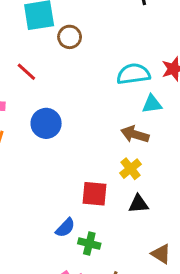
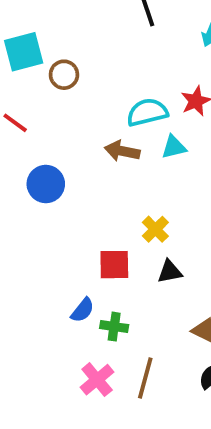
brown arrow: (135, 134) -> (122, 151), moved

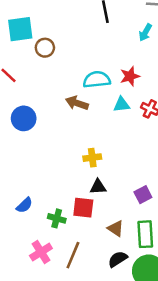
cyan triangle: (174, 147) -> (122, 105), moved
yellow cross: (155, 229) -> (92, 158), turned 30
red square: (114, 265) -> (83, 208), moved
blue semicircle: (83, 310) -> (24, 205), moved

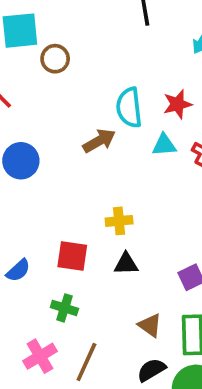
cyan semicircle: (97, 80) -> (129, 108), turned -92
brown arrow: (77, 103) -> (99, 141), turned 130
blue semicircle: (24, 205) -> (18, 270), moved
red square: (83, 208) -> (72, 256), moved

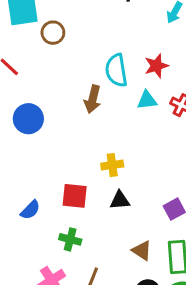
brown arrow: (99, 141) -> (93, 99), turned 136

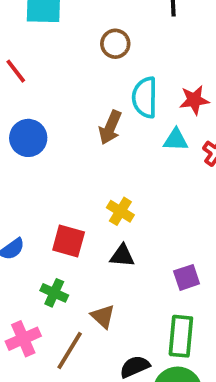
brown circle: (53, 33) -> (115, 44), moved
yellow cross: (112, 165) -> (120, 211), turned 30
brown triangle: (142, 251) -> (103, 316), moved

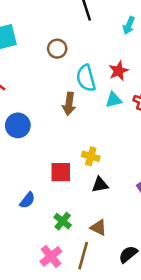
red square: (69, 241) -> (61, 172), moved
green cross: (54, 293) -> (63, 221), turned 30

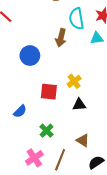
blue circle: (18, 125) -> (30, 56), moved
yellow cross: (91, 156) -> (74, 81), turned 32
brown triangle: (98, 228) -> (83, 140), moved

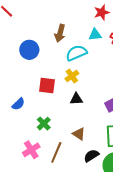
cyan semicircle: (76, 19) -> (76, 53), moved, turned 75

